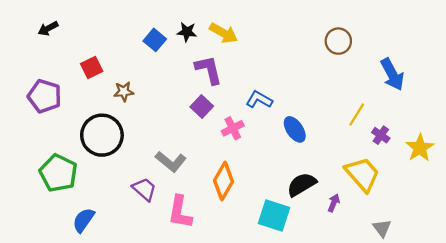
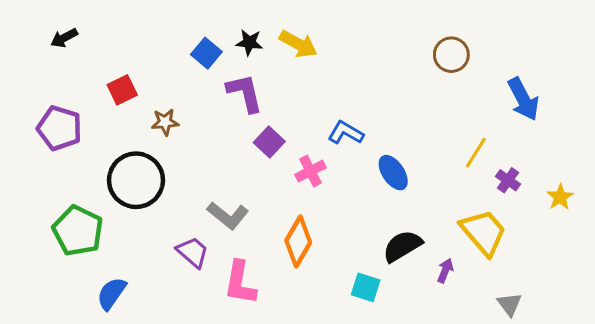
purple L-shape: (209, 70) -> (245, 93), moved
yellow star: (420, 148) -> (560, 197), size x0.7
cyan square: (274, 215) -> (366, 287), size x0.7

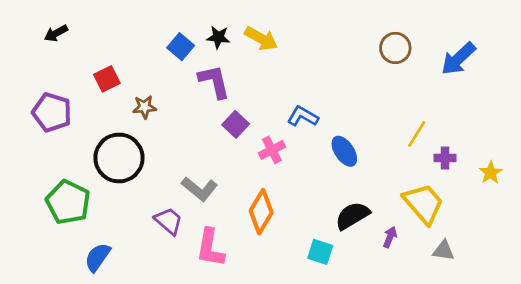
blue arrow: (523, 99) -> (458, 59), moved, turned 75
purple cross: (508, 180) -> (445, 158), turned -35
gray triangle: (510, 304) -> (444, 251), moved, turned -45

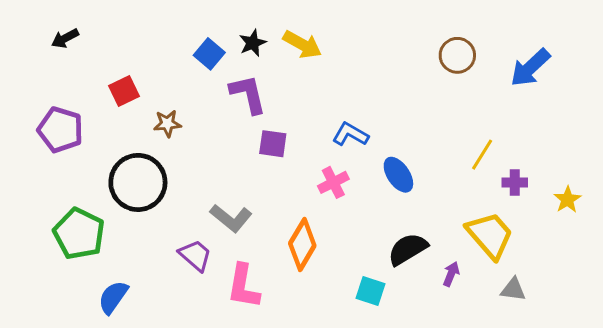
black star: (218, 37) -> (253, 43), turned -30
purple square: (236, 124) -> (273, 144), turned -35
pink cross: (272, 150) -> (333, 182), moved

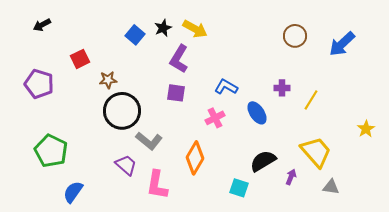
purple L-shape: (248, 94) -> (179, 59), moved, turned -136
black circle: (138, 182) -> (122, 111), moved
purple cross: (515, 182) -> (282, 88), moved

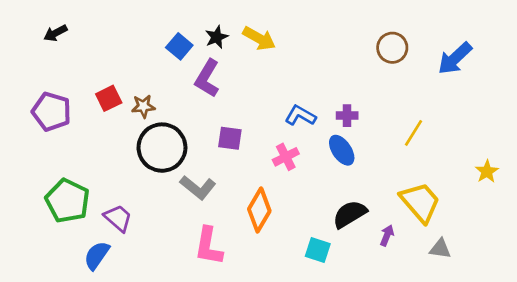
red square: (80, 59) -> (109, 98), moved
purple L-shape: (179, 59) -> (207, 78), moved
purple cross: (282, 88) -> (347, 116), moved
purple square: (176, 93) -> (230, 138), moved
purple trapezoid: (126, 165) -> (118, 218), moved

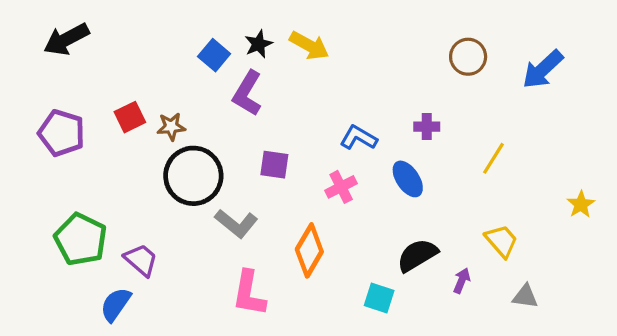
black arrow: (55, 33) -> (66, 39), size x1.6
purple cross: (347, 116) -> (427, 127), moved
yellow trapezoid: (420, 202) -> (501, 241), size x0.7

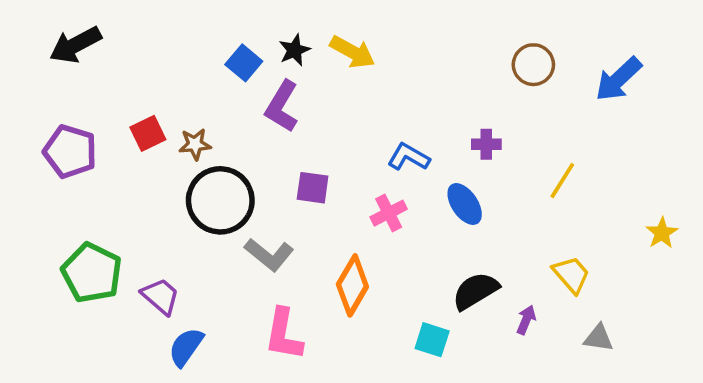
blue semicircle: (116, 304) -> (186, 347), moved

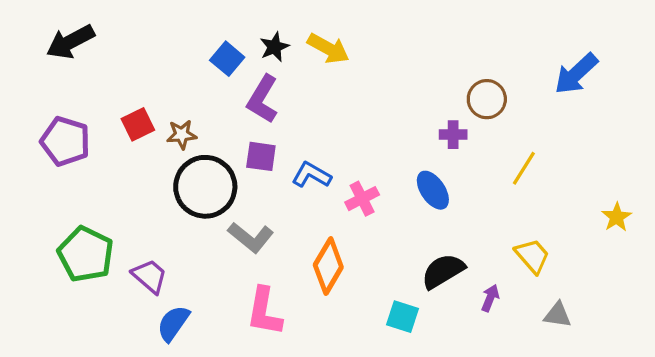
brown circle: (533, 65) -> (487, 99), moved
blue L-shape: (409, 157) -> (311, 175), moved
purple square: (313, 188) -> (261, 156), moved

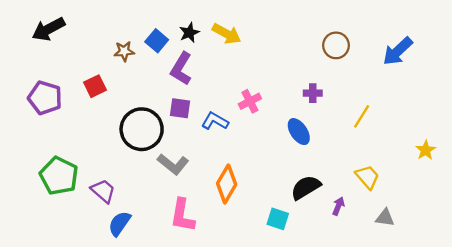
brown circle: (487, 99) -> (336, 45), moved
brown star: (182, 135) -> (124, 51), moved
pink cross: (362, 199) -> (250, 101), moved

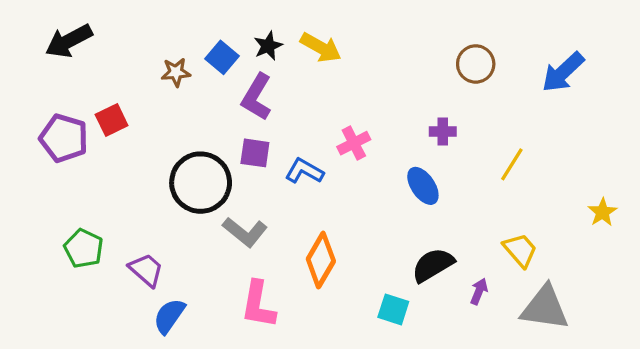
red square: (95, 86) -> (112, 120), moved
green pentagon: (59, 176) -> (84, 248), size x0.7
gray triangle: (385, 218) -> (545, 308), size x1.8

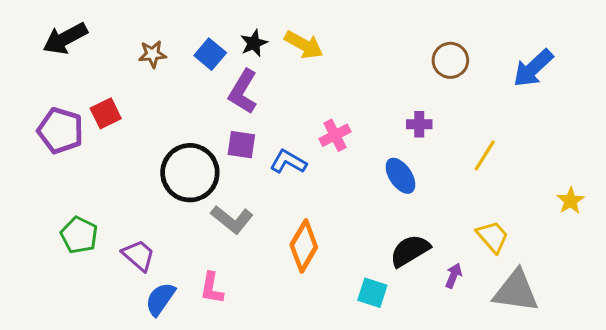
brown star: (176, 72) -> (152, 54), moved
pink L-shape: (258, 304) -> (212, 288), moved, size x0.7

